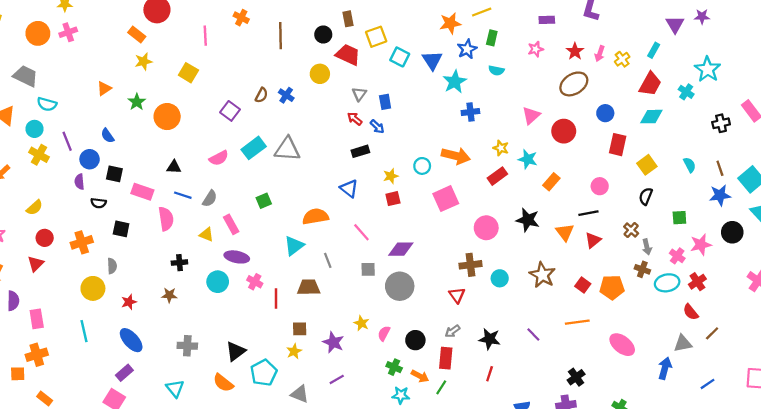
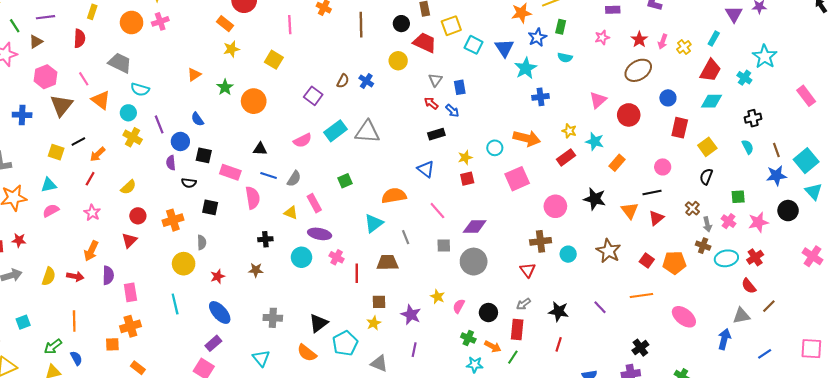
black cross: (721, 123) -> (753, 118), moved
pink cross: (677, 256) -> (729, 221), moved
purple line: (337, 379) -> (414, 350), turned -48

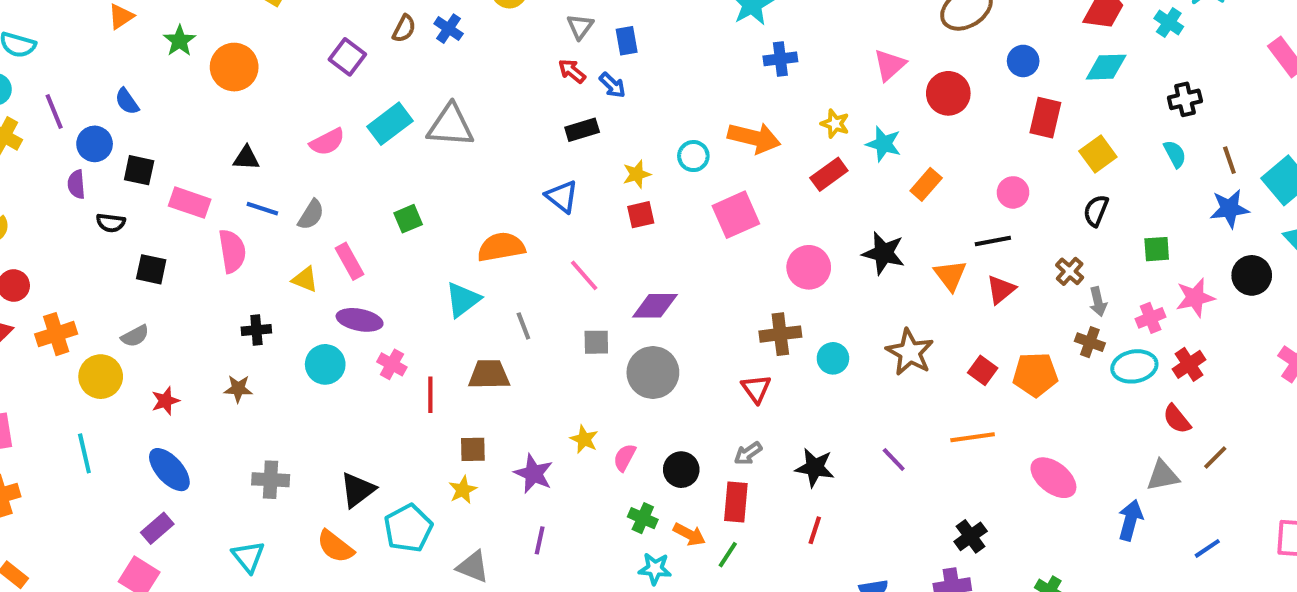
orange cross: (173, 220) -> (56, 334), moved
pink cross: (729, 221) -> (1151, 318), moved, turned 32
gray semicircle: (202, 242) -> (135, 336), turned 64

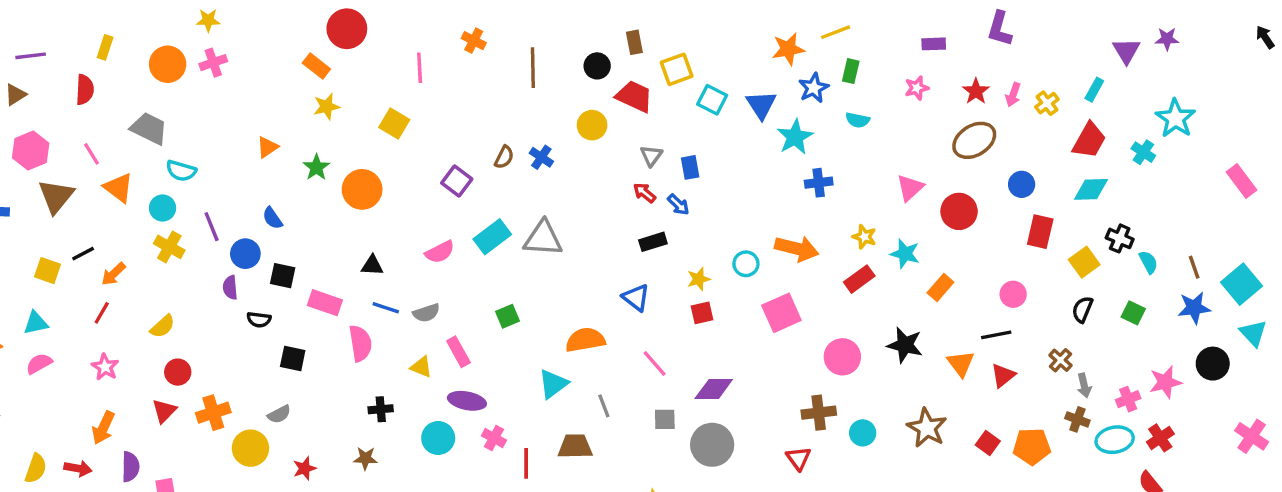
black cross: (1185, 99) -> (1120, 238), moved, turned 36
gray semicircle: (311, 215) -> (426, 313), turned 40
green square: (1157, 249) -> (1133, 313), moved, turned 30

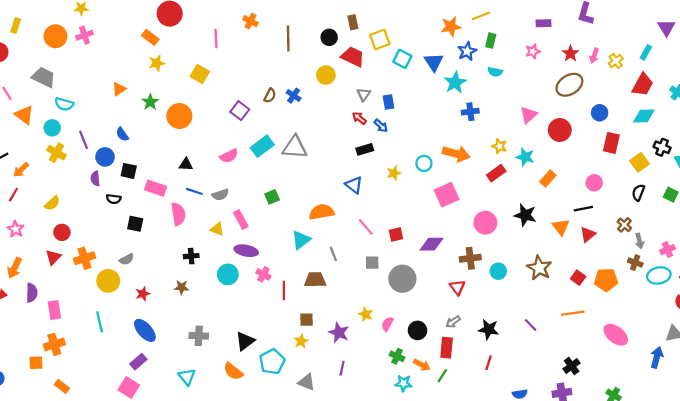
red square: (702, 313) -> (396, 235), moved
purple diamond: (714, 389) -> (431, 244), moved

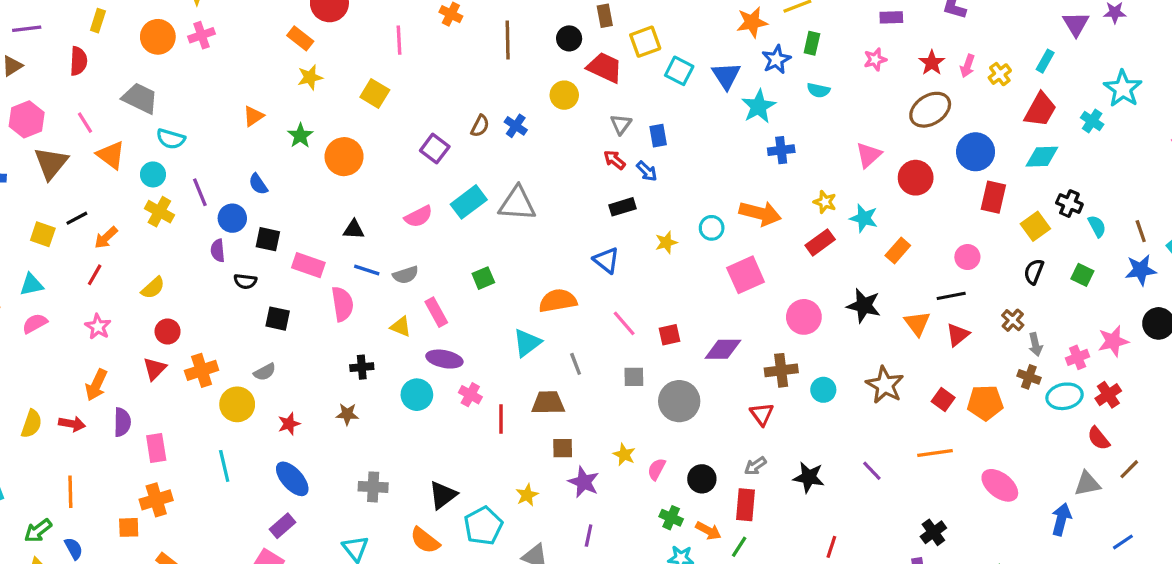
blue circle: (600, 113) -> (976, 152), size x1.5
brown square: (307, 320) -> (563, 448), moved
red line: (489, 363) -> (831, 547), moved

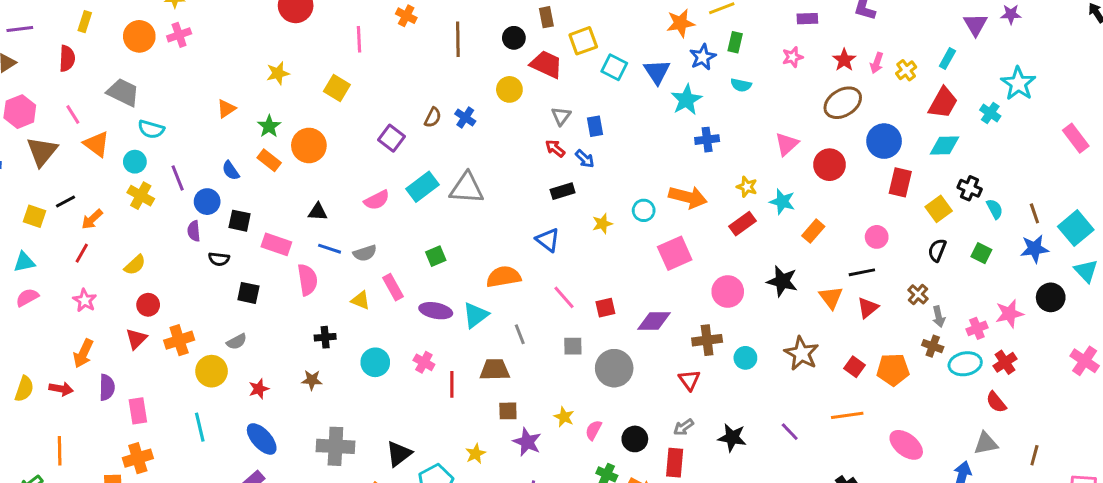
orange rectangle: (300, 38) -> (269, 160), moved
purple ellipse: (444, 359) -> (436, 311), moved
brown line: (1129, 469) -> (1034, 455), moved, turned -30
gray cross: (373, 487) -> (335, 446), size x1.4

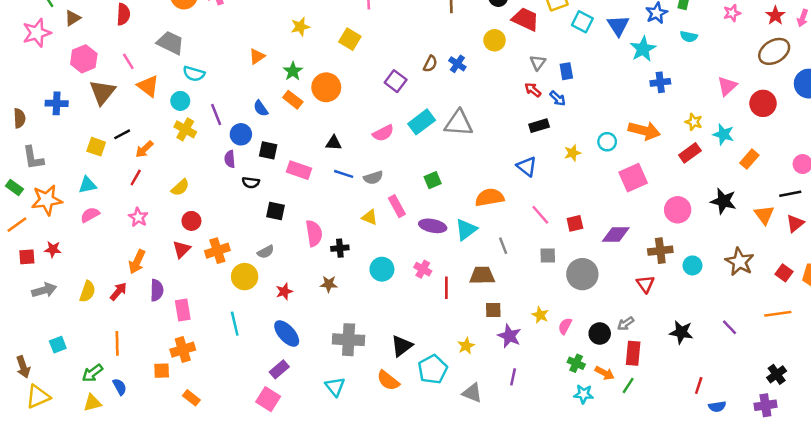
pink semicircle: (307, 280) -> (314, 233), moved
red arrow: (61, 389) -> (118, 291), turned -60
gray arrow: (683, 427) -> (626, 324), moved

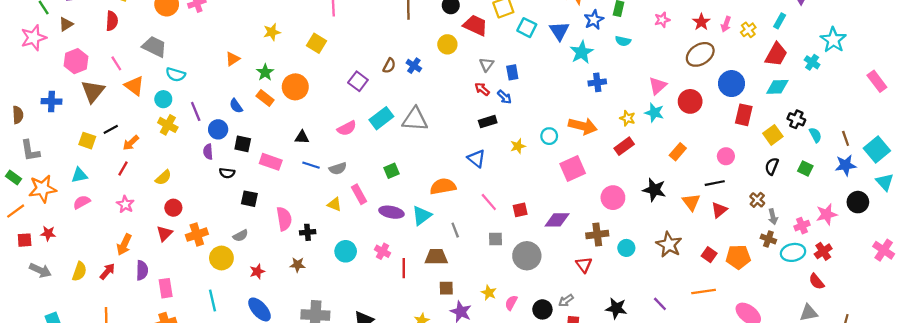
cyan star: (723, 134) -> (654, 113), moved
gray arrow: (44, 290) -> (40, 270), turned 40

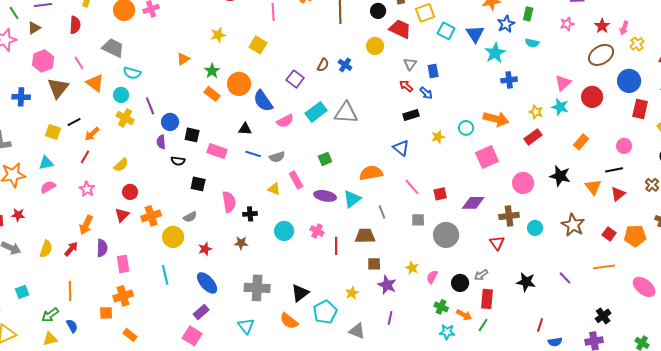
yellow cross: (748, 30) -> (637, 44), moved
blue semicircle: (236, 106) -> (263, 101), moved, size x1.6

